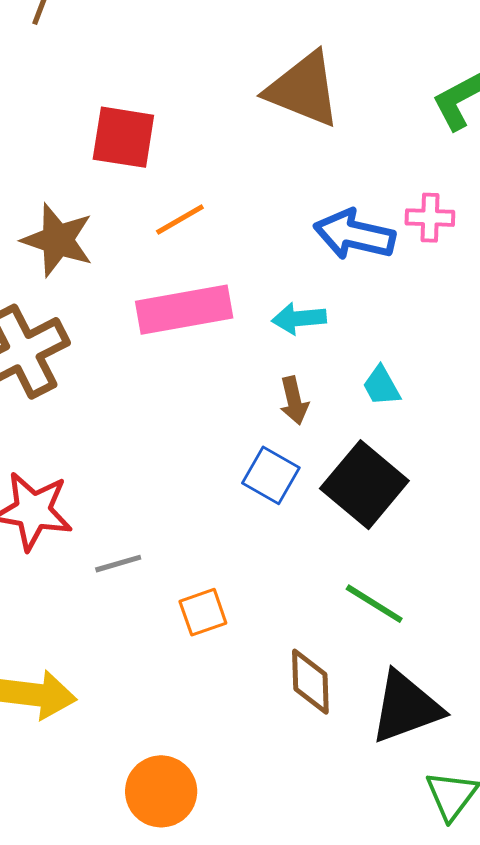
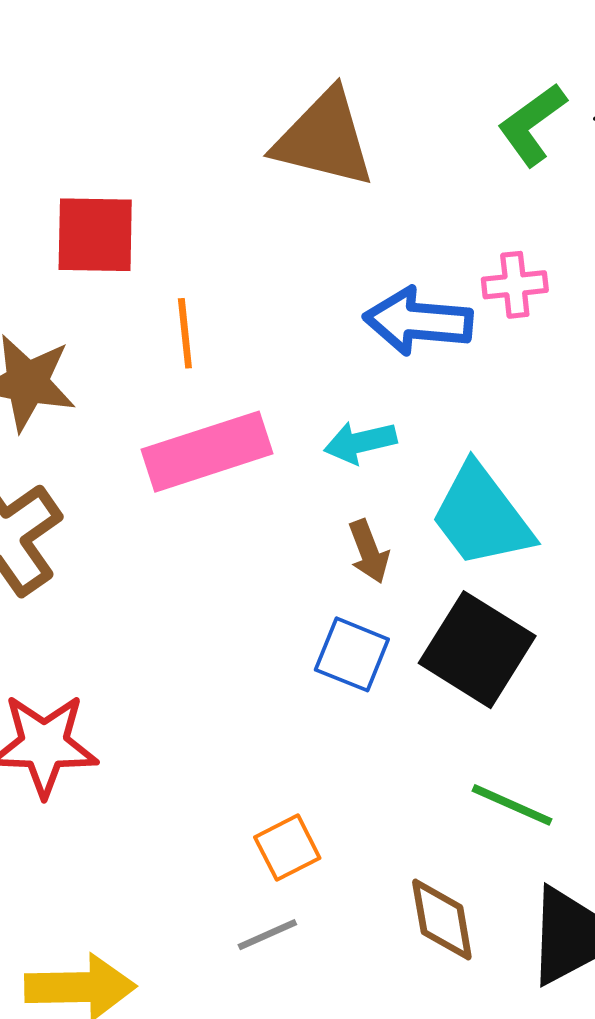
orange line: (180, 220) -> (185, 333), turned -58
cyan trapezoid: (381, 386) -> (482, 516), size x2.0
gray line: (118, 564) -> (267, 935), moved

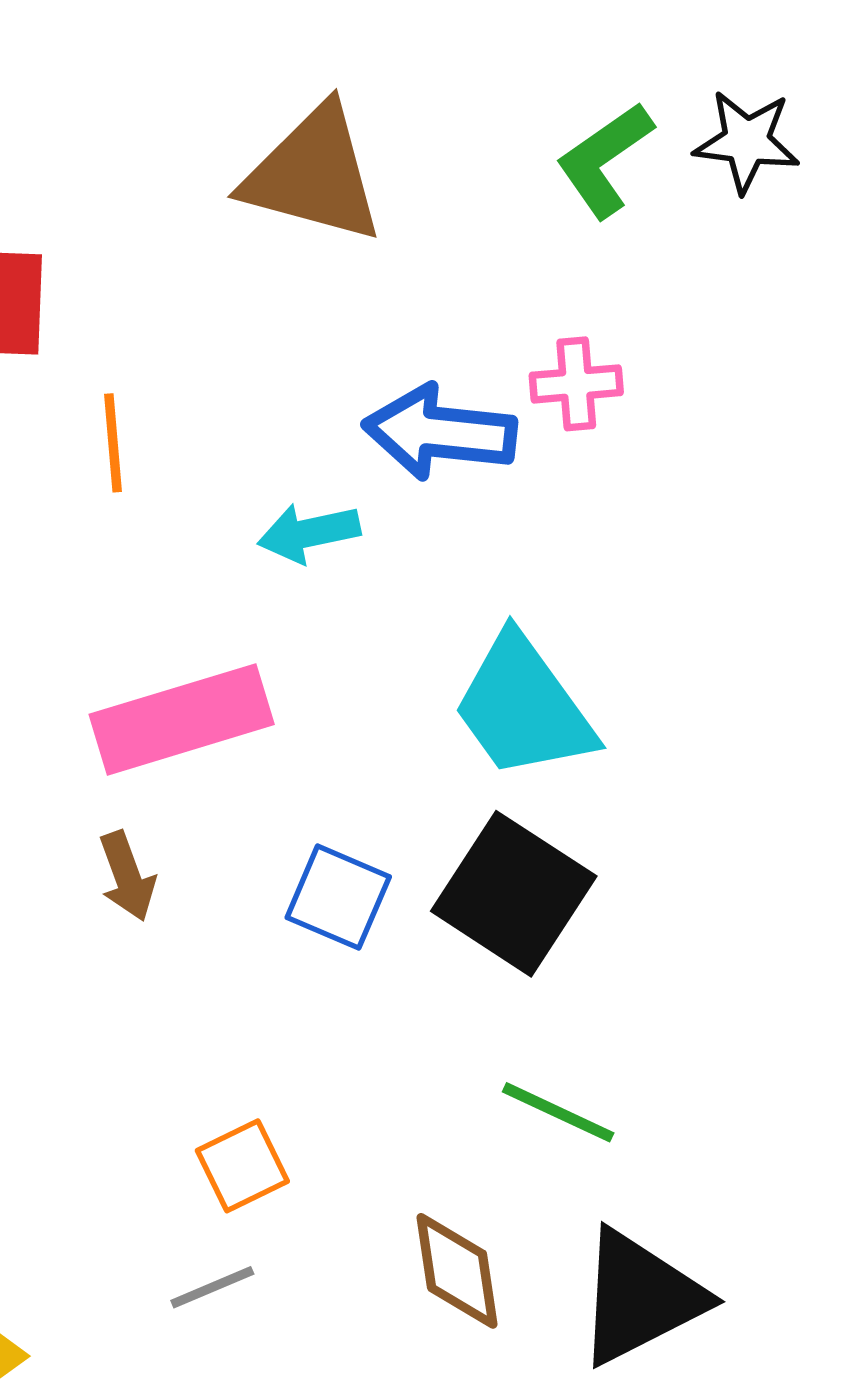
cyan arrow: (360, 442) -> (309, 533), moved
pink rectangle: (207, 452) -> (182, 719), moved
brown arrow: (369, 551) -> (127, 876), moved

